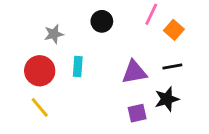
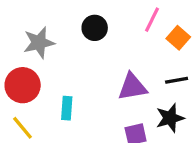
gray star: (54, 34) -> (39, 43), size x1.4
cyan rectangle: (78, 67) -> (67, 108), moved

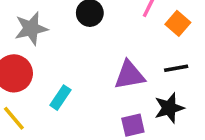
cyan rectangle: (67, 108) -> (60, 98), turned 30

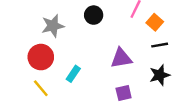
black line: (176, 68) -> (160, 45), moved
black star: (169, 108) -> (160, 75), moved

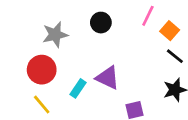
black line: (160, 45) -> (175, 56), turned 49
purple triangle: (121, 58) -> (108, 78), moved, turned 35

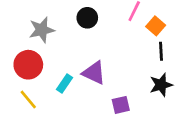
black line: (175, 56) -> (161, 51), turned 48

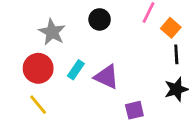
gray star: (42, 30) -> (52, 32), turned -30
cyan rectangle: (64, 83) -> (76, 70), moved

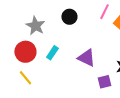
purple triangle: (107, 77) -> (86, 58), moved
purple square: (134, 110) -> (104, 82), moved

